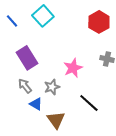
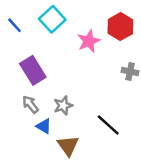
pink star: (73, 68) -> (89, 41), moved

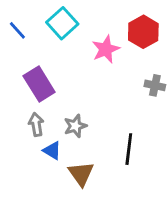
gray arrow: (30, 104) -> (36, 125), turned 30
black line: (108, 125) -> (129, 149), turned 55

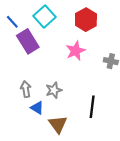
red hexagon: (143, 32) -> (86, 20), moved
pink star: (106, 49) -> (76, 51), moved
purple rectangle: (39, 84) -> (28, 41), moved

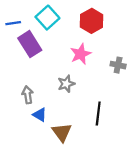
blue line: (12, 22) -> (13, 23), turned -56
gray star: (54, 90) -> (66, 84), moved

